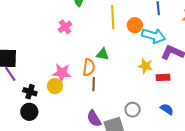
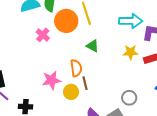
orange circle: (135, 25) -> (66, 21), moved, size x1.5
green triangle: (103, 54) -> (93, 46), moved, turned 32
yellow circle: (55, 86) -> (71, 92), moved

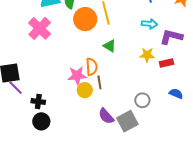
cyan arrow: (131, 21) -> (150, 24), size x0.7
pink cross: (43, 35) -> (40, 28), moved, size x1.6
pink star: (51, 80) -> (77, 76), moved

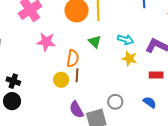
cyan arrow: (150, 24) -> (125, 40), moved
red rectangle: (167, 63) -> (156, 75), moved
pink star: (77, 76) -> (46, 42), moved

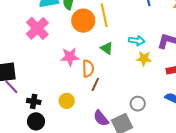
pink star: (46, 42) -> (70, 57), moved
brown line: (77, 75) -> (95, 84), turned 32
yellow circle: (61, 80) -> (67, 101), moved

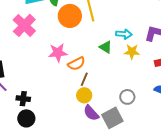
green triangle: (107, 48) -> (106, 47), moved
orange semicircle: (88, 68) -> (76, 64), turned 66
yellow circle: (67, 101) -> (84, 95), moved

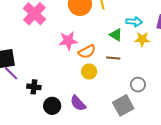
brown line: (84, 79) -> (113, 58), moved, turned 72
yellow circle: (84, 95) -> (89, 72), moved
purple semicircle: (91, 113) -> (78, 103), moved
black circle: (26, 118) -> (52, 106), moved

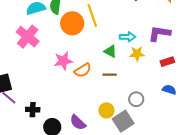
yellow circle: (89, 72) -> (106, 110), moved

